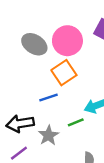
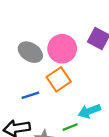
blue line: (49, 97) -> (30, 95), moved

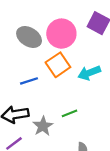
cyan arrow: (89, 111) -> (89, 73), moved

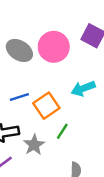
orange square: (58, 65) -> (46, 106), moved
green line: (70, 113) -> (62, 131), turned -35

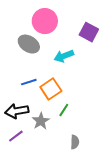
pink circle: (54, 47) -> (45, 21), moved
cyan arrow: (83, 88) -> (64, 56), moved

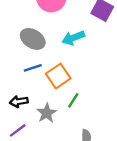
gray ellipse: (29, 44) -> (33, 39), moved
black arrow: (17, 111) -> (19, 102), size x0.7

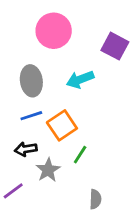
gray ellipse: (33, 39) -> (31, 81), turned 50
black arrow: (19, 102) -> (26, 149), moved

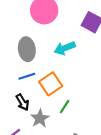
black arrow: (26, 149) -> (23, 102), turned -112

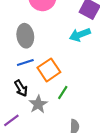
cyan arrow: (65, 48) -> (80, 35), moved

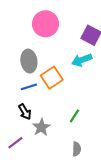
orange square: (49, 70) -> (52, 78), moved
green line: (63, 92) -> (74, 116), moved

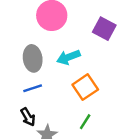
cyan arrow: (82, 60) -> (68, 57), moved
orange square: (52, 78) -> (85, 87), moved

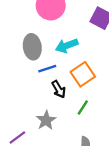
blue line: (33, 88) -> (47, 69), moved
black arrow: (28, 117) -> (59, 89), moved

